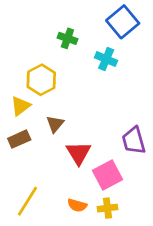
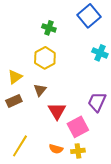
cyan cross: (106, 59) -> (100, 53), moved
yellow hexagon: (41, 80) -> (45, 58), moved
purple trapezoid: (134, 140) -> (97, 102), turned 40

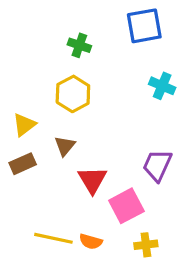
blue square: (89, 16) -> (144, 26), turned 30
yellow line: (20, 146) -> (53, 238), moved, turned 70
yellow cross: (78, 151) -> (146, 245), moved

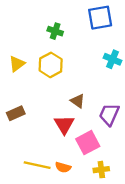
yellow triangle: (24, 125) -> (17, 64), moved
brown triangle: (65, 146) -> (78, 101), moved, turned -35

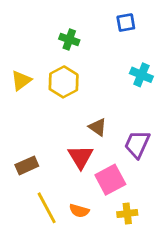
blue square: (100, 18) -> (126, 23), size x0.6
brown rectangle: (16, 113) -> (27, 165), moved
yellow line: (37, 165) -> (47, 208), turned 50

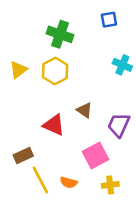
green cross: (69, 39) -> (60, 34), size x1.5
red triangle: (81, 157) -> (54, 125), moved, turned -35
brown rectangle: (27, 165) -> (23, 156), moved

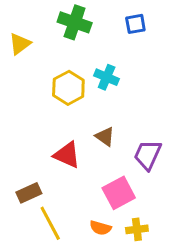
green cross: (60, 34) -> (75, 22), moved
cyan cross: (122, 65) -> (107, 77), moved
yellow triangle: (18, 70) -> (20, 44), moved
orange semicircle: (69, 182) -> (100, 228), moved

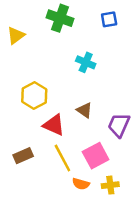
yellow hexagon: (68, 88) -> (34, 95), moved
yellow line: (50, 223) -> (62, 158), moved

